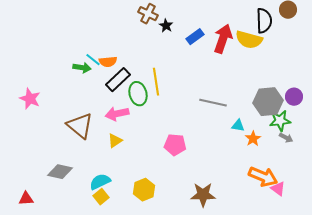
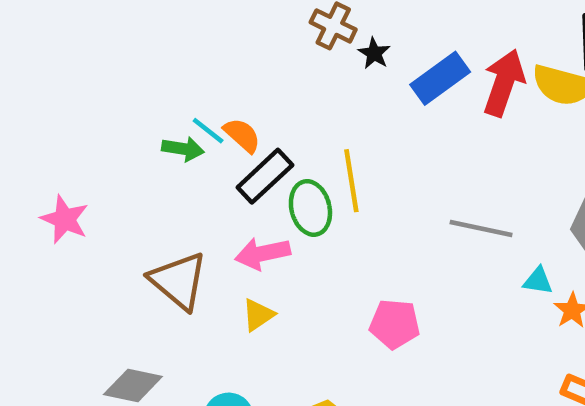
blue rectangle: (195, 37) -> (440, 78), size x1.4
orange semicircle: (108, 62) -> (242, 135), turned -132

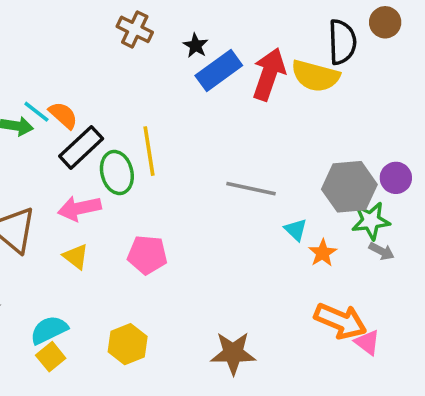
black star: (374, 53) -> (196, 46), moved
cyan triangle: (538, 281) -> (296, 230), turned 35
yellow triangle: (258, 315) -> (76, 257), turned -48
pink pentagon: (395, 324) -> (147, 255), moved

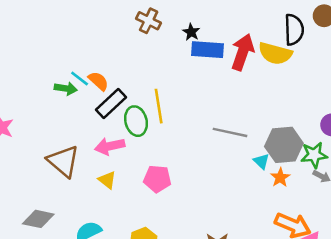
blue rectangle: (219, 71) -> (207, 50), turned 40
gray hexagon: (349, 187) -> (284, 145), moved

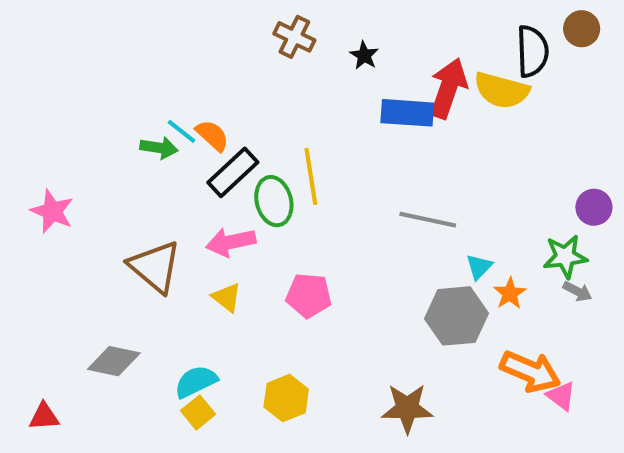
blue rectangle: (207, 50) -> (407, 113), moved
gray hexagon: (284, 145) -> (456, 316), moved
cyan triangle: (261, 161) -> (479, 267), turned 30

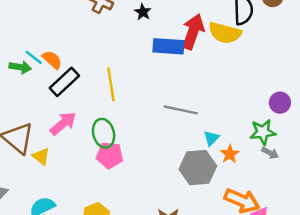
green ellipse: (274, 201) -> (104, 133), moved
pink arrow: (231, 242) -> (63, 123), turned 152
yellow triangle: (227, 298) -> (41, 157), moved

